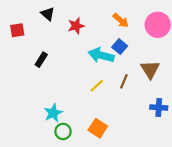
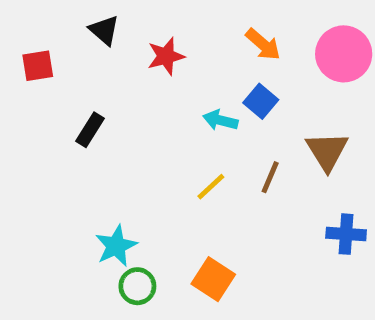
cyan arrow: (101, 55) -> (220, 120), size x0.6

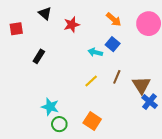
brown triangle: (327, 151) -> (141, 85), moved
blue cross: (346, 234) -> (150, 102), turned 35
cyan star: (116, 246) -> (50, 107), turned -30

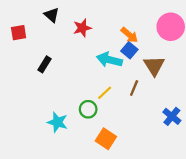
orange arrow: (114, 19) -> (129, 35), moved
cyan arrow: (95, 52) -> (109, 60), size x1.5
brown triangle: (141, 85) -> (154, 66), moved
green circle: (59, 124) -> (88, 109), moved

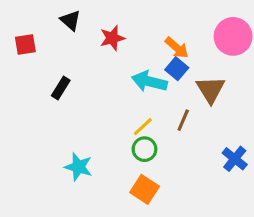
green circle: (88, 109) -> (145, 149), moved

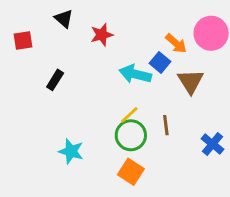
orange arrow: (177, 48) -> (176, 43), moved
brown line: (183, 120) -> (166, 125), moved, turned -30
green circle: (145, 149) -> (131, 135), size x1.4

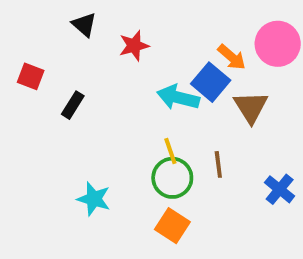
red square: (23, 41) -> (31, 76), moved, turned 30
blue square: (160, 62) -> (211, 82), size x1.4
yellow line: (129, 115) -> (170, 151), turned -66

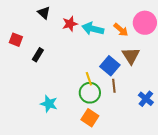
blue square: (211, 82) -> (110, 66), moved
cyan arrow: (178, 97) -> (93, 29), moved

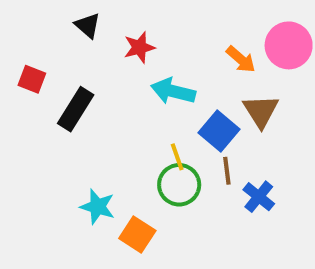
cyan arrow: (93, 29) -> (173, 91), moved
black rectangle: (38, 55) -> (76, 109), size x1.5
blue cross: (146, 99) -> (259, 197), moved
orange square: (90, 118) -> (137, 234), moved

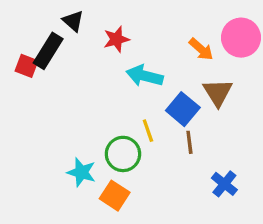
black rectangle: (76, 109) -> (48, 51), moved
green circle: (179, 185) -> (123, 154), moved
blue cross: (259, 197) -> (224, 184), moved

